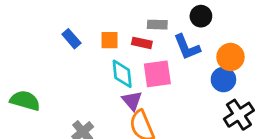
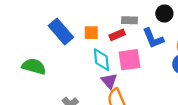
blue rectangle: (71, 39) -> (61, 32), size x1.6
red rectangle: (142, 43) -> (117, 35), turned -35
green semicircle: (25, 101) -> (34, 66), moved

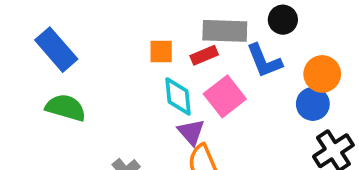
gray rectangle: (130, 20) -> (225, 31), size x1.6
blue rectangle: (61, 32) -> (56, 50), moved
pink square: (130, 60) -> (225, 96), turned -30

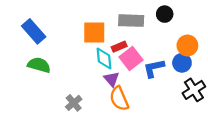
orange square: (161, 51) -> (94, 32), size x1.6
red rectangle: (204, 55) -> (119, 47), moved
blue L-shape: (264, 61) -> (154, 68), moved, turned 100

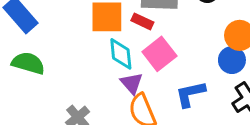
red rectangle: (119, 47) -> (142, 21), moved, turned 48
blue L-shape: (154, 68) -> (190, 94), moved

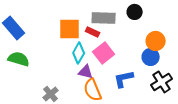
cyan diamond: (121, 54) -> (79, 53), turned 35
purple triangle: (132, 83) -> (86, 72), turned -35

